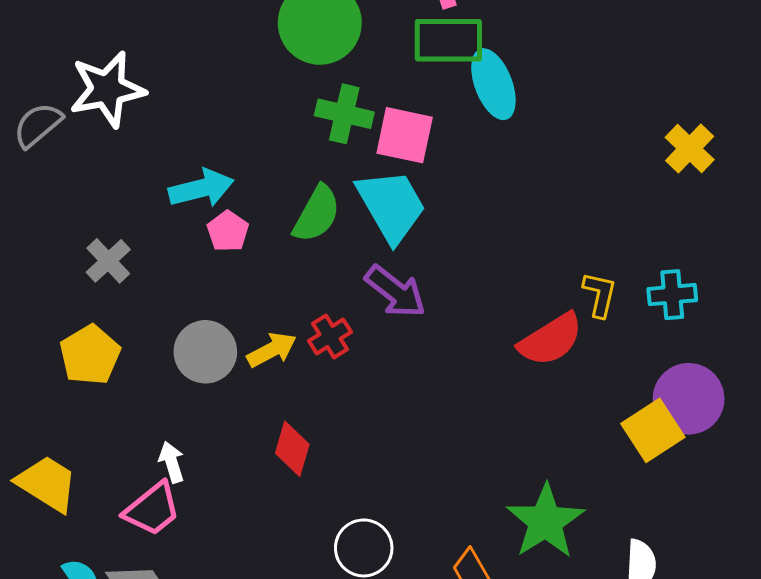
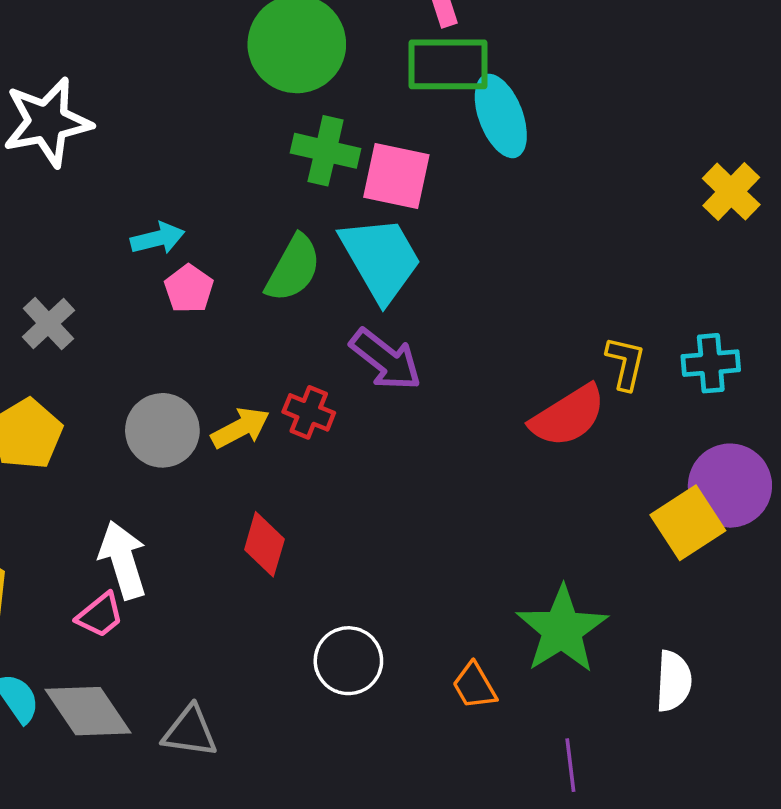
cyan arrow: (201, 188) -> (158, 238), size x0.7
red cross: (330, 336) -> (309, 412), turned -36
white arrow: (172, 462) -> (123, 560), size x1.6
pink trapezoid: (152, 509) -> (100, 615), size x0.7

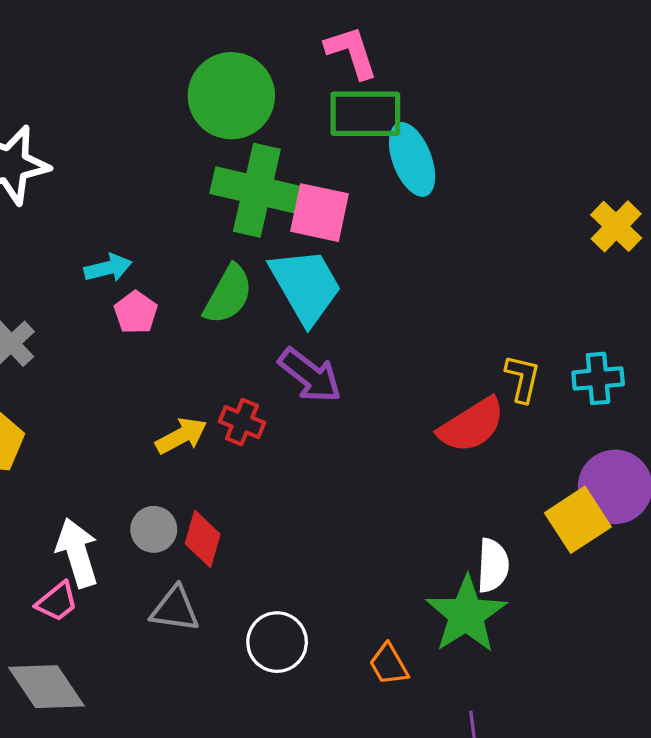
green cross: (326, 151) -> (257, 190), size x1.5
gray circle: (162, 430) -> (154, 529), moved, size x0.7
white semicircle: (674, 681) -> (493, 566), moved
gray triangle: (190, 732) -> (175, 609), moved

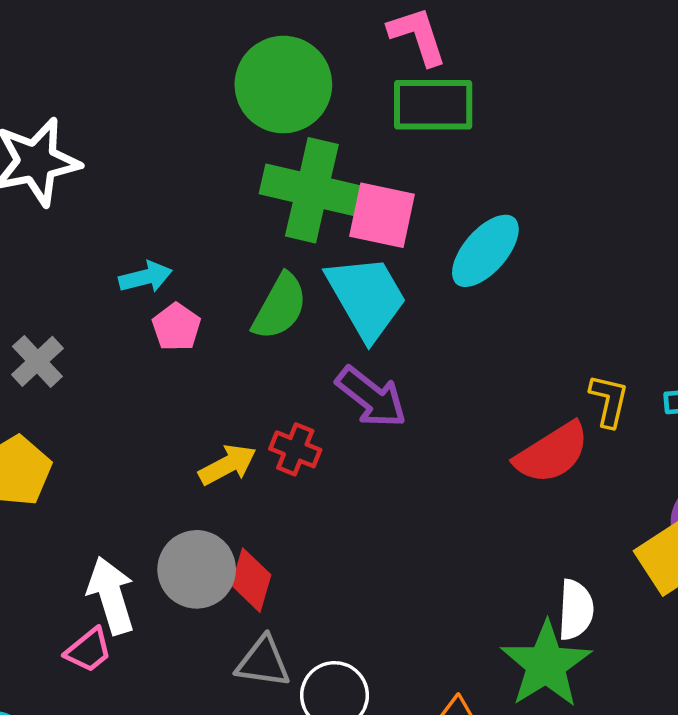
cyan ellipse: (412, 159) -> (485, 251), moved, turned 62
gray circle: (154, 529) -> (197, 569), size x1.5
gray triangle: (175, 609) -> (263, 662), moved

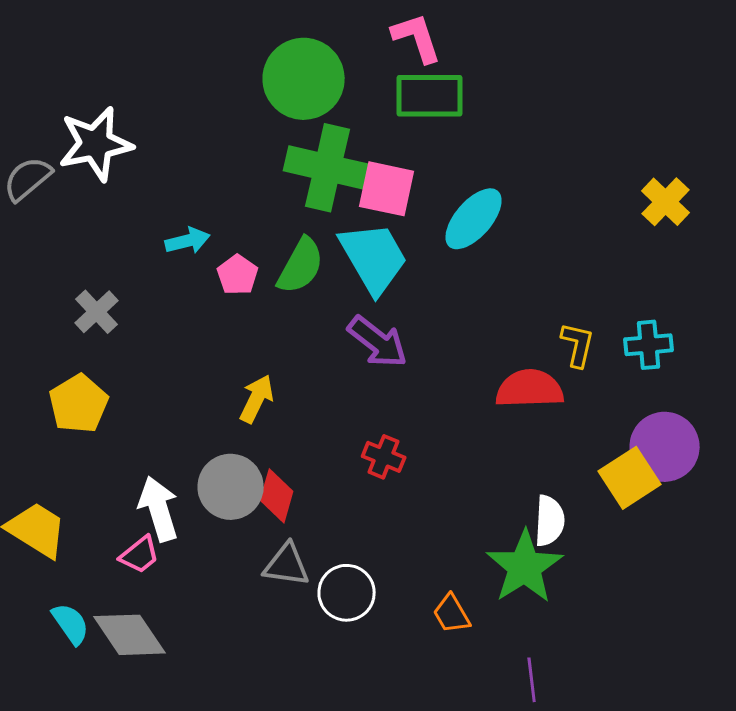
pink pentagon: (176, 327) -> (238, 275), moved
red cross: (295, 449) -> (384, 457), moved
red semicircle: (552, 453) -> (530, 389), turned -150
yellow arrow: (228, 465) -> (257, 399), turned -36

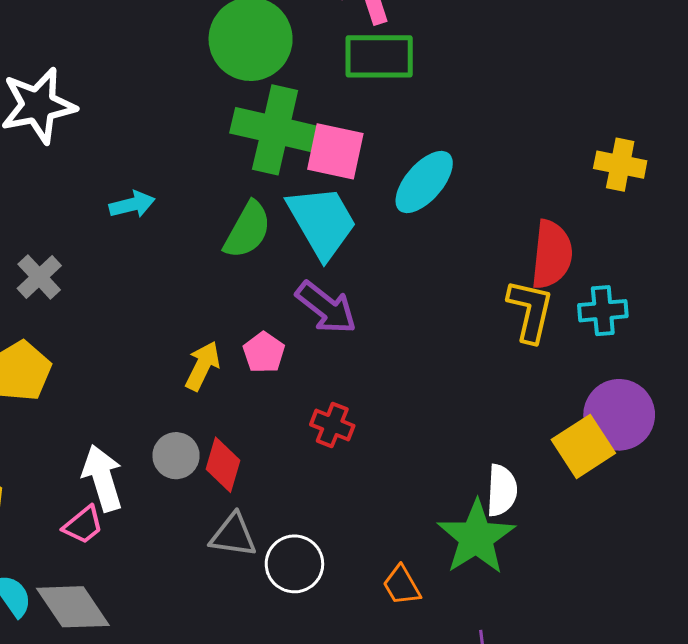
yellow cross: (666, 202) -> (620, 165), turned -33
pink pentagon: (238, 275) -> (264, 353), moved
yellow L-shape: (578, 345) -> (530, 311), size x1.4
red semicircle: (530, 389) -> (552, 254), moved, turned 98
gray circle: (231, 487) -> (176, 456), size x0.7

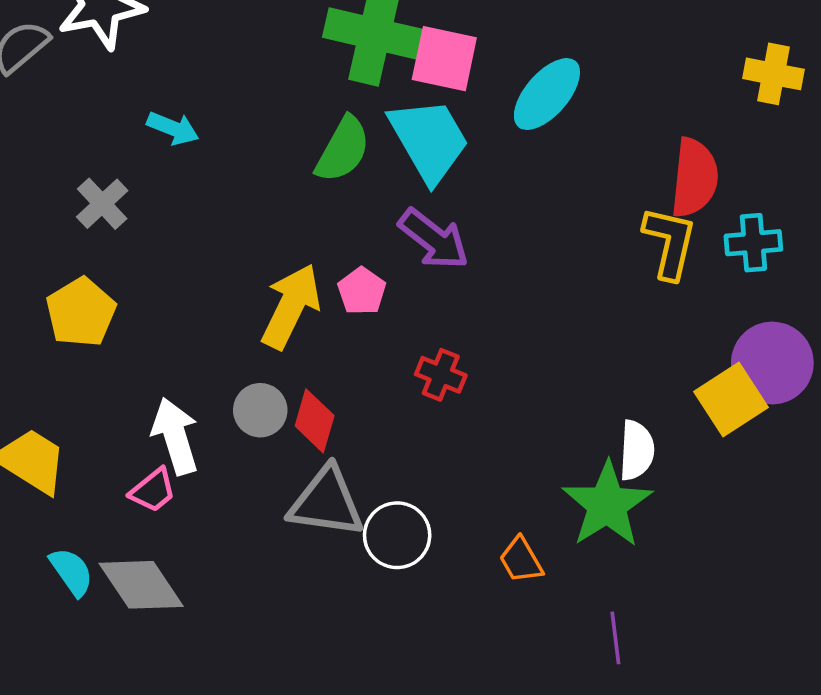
cyan arrow: (132, 204) -> (173, 128), moved, turned 36
yellow arrow: (203, 366) -> (291, 306), size x1.5
gray triangle: (233, 535) -> (326, 502), size x1.4

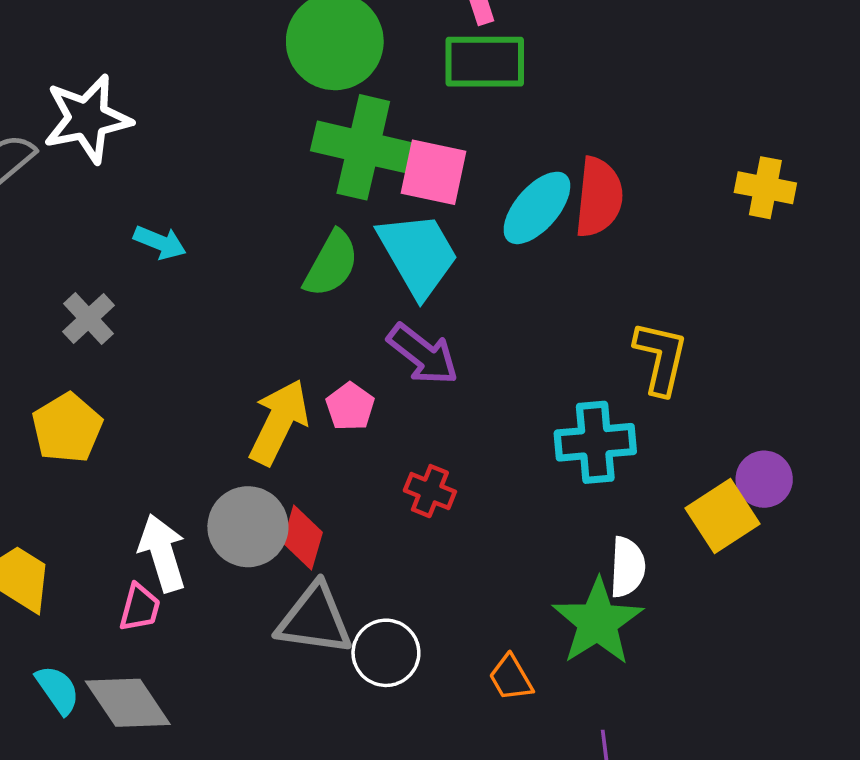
red semicircle: (694, 178) -> (599, 197), moved
cyan cross: (753, 243) -> (595, 442), moved, size x1.4
purple circle: (772, 363) -> (764, 479), size x0.7
gray circle: (260, 410) -> (248, 527), size x1.5
pink trapezoid: (153, 490) -> (140, 608), turned -36

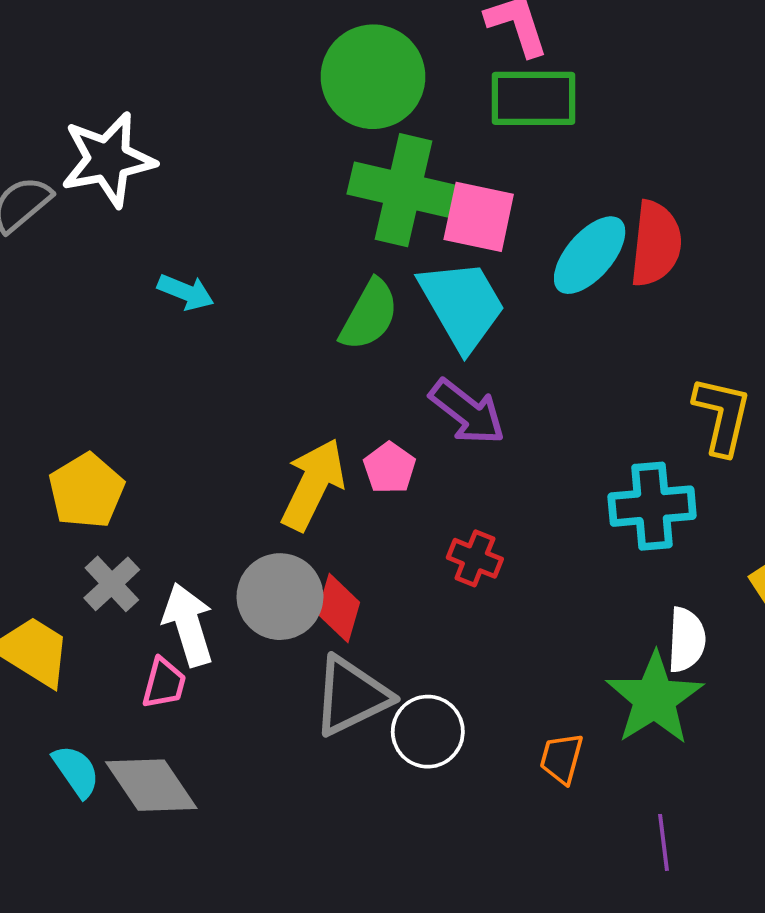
gray cross: (89, 319) -> (112, 584), moved
gray triangle: (315, 620) -> (351, 696), turned -34
orange trapezoid: (511, 678) -> (562, 758), turned 45

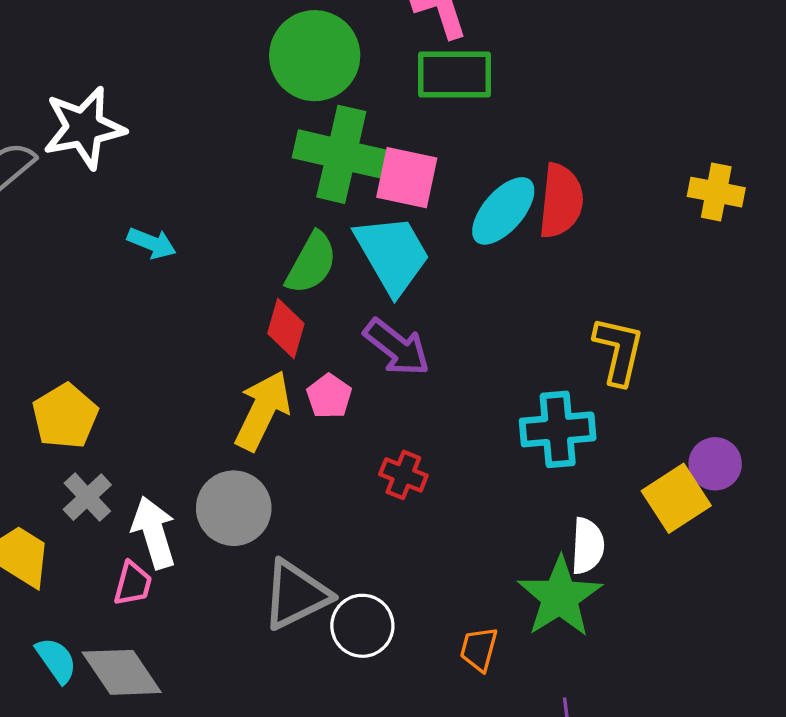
red diamond: (339, 608) -> (286, 328), moved

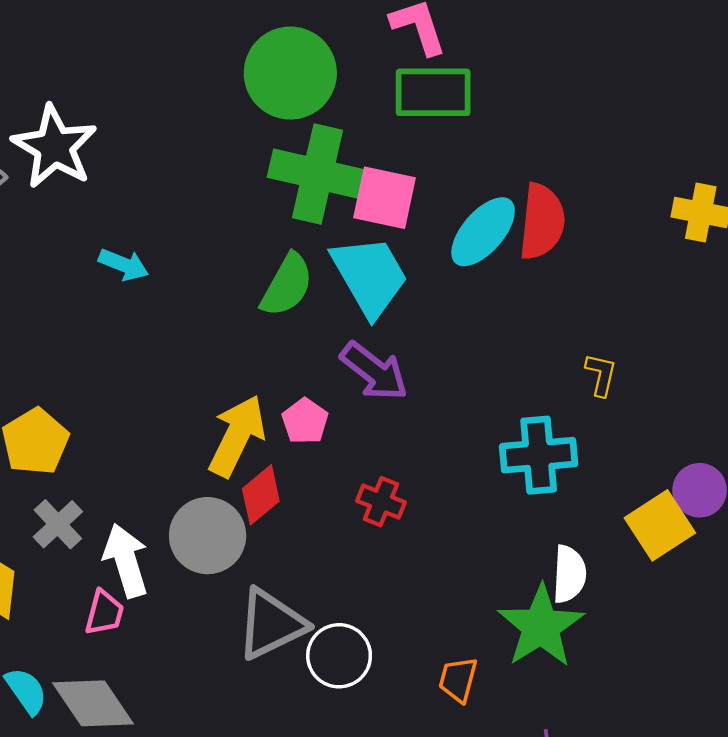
white star: (84, 128) -> (54, 147), turned -30
red diamond: (286, 328) -> (261, 495), moved, turned 34
yellow L-shape: (619, 351) -> (601, 375), size x0.6

